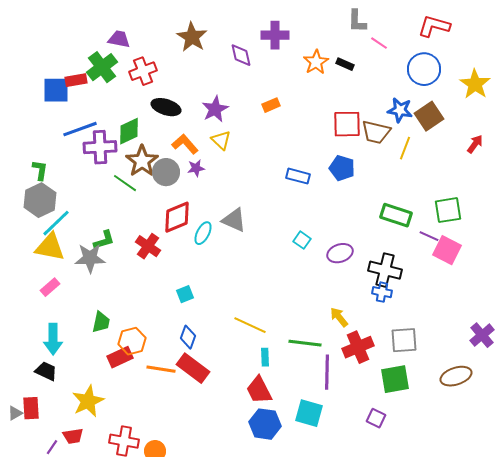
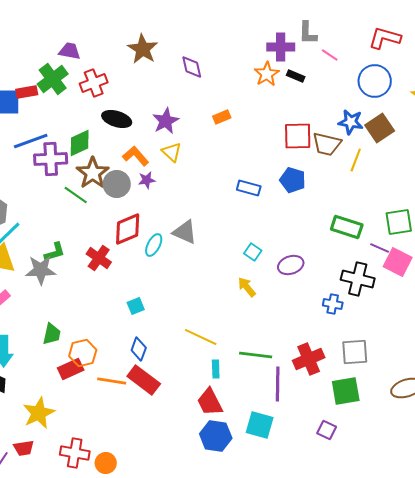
purple cross: (275, 35) -> (281, 47), moved
black cross: (385, 270) -> (358, 279), moved
yellow arrow: (339, 317) -> (247, 287), moved

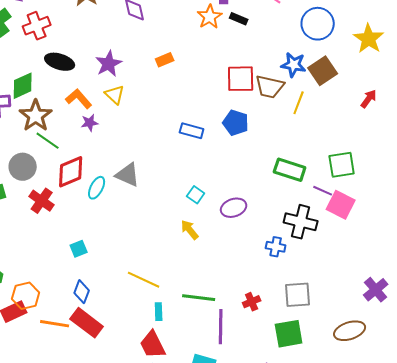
gray circle: (117, 184) -> (23, 167), moved
green line: (76, 195) -> (48, 141), moved
red cross: (309, 359) -> (252, 302), size x0.6

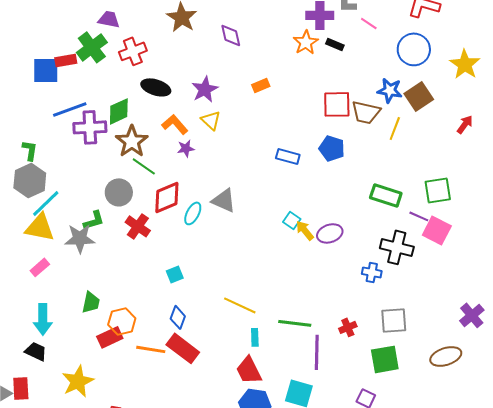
yellow arrow: (190, 230) -> (305, 230), moved

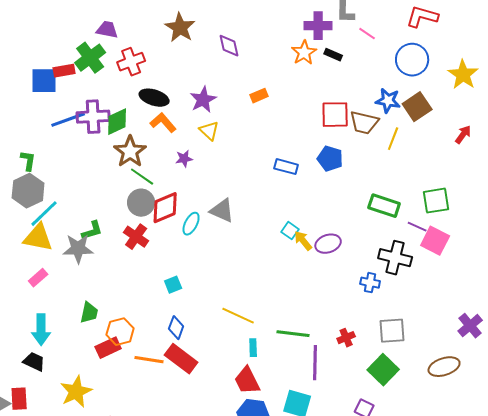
orange L-shape: (175, 124) -> (163, 123), moved
purple cross: (90, 127) -> (93, 117), moved
gray circle: (119, 192) -> (141, 203), moved
green square: (385, 359) -> (383, 370), turned -36

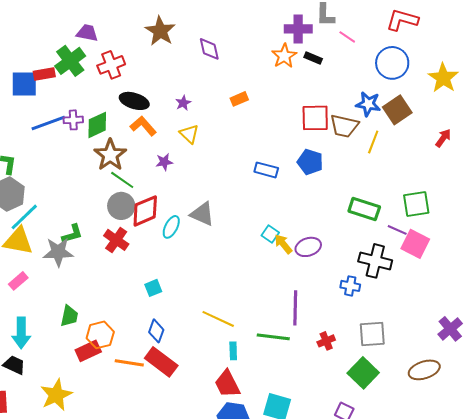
purple star: (203, 100) -> (183, 103), size x0.6
purple cross: (93, 117) -> (73, 120), size x0.6
purple line: (315, 363) -> (295, 308), moved

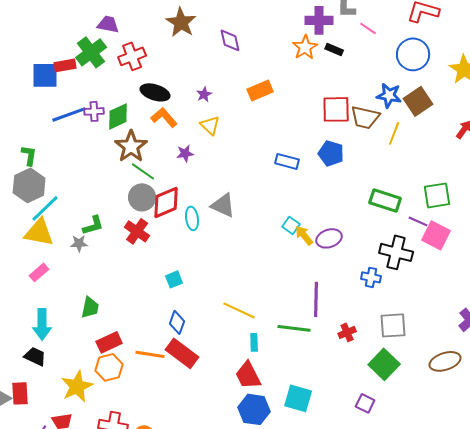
orange rectangle: (239, 99) -> (260, 90), size x1.4
cyan ellipse: (171, 227) -> (192, 218), turned -35
gray star: (58, 252) -> (79, 243), size x0.6
orange hexagon: (100, 335) -> (109, 367), moved

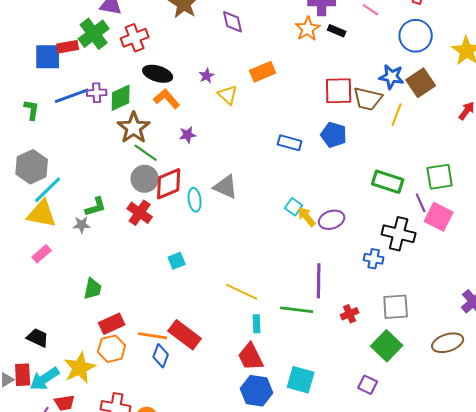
yellow triangle: (210, 125) -> (228, 95), moved
green L-shape: (29, 155) -> (32, 110), moved
purple line: (418, 221) -> (421, 203), turned 42
blue diamond: (177, 322) -> (161, 356), moved
cyan arrow: (42, 324) -> (45, 379), moved, turned 56

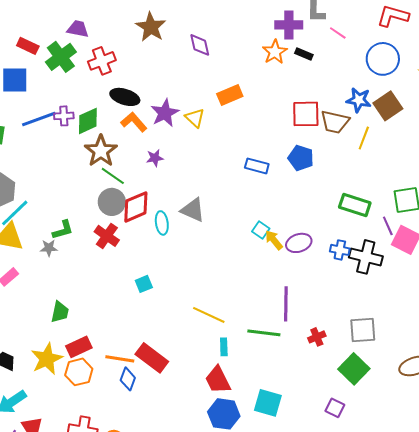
red rectangle: (68, 47) -> (28, 46), moved, turned 35
purple star: (207, 76) -> (165, 113), moved, size x1.8
blue cross: (374, 259) -> (340, 250), moved
yellow star: (80, 368) -> (47, 359), moved

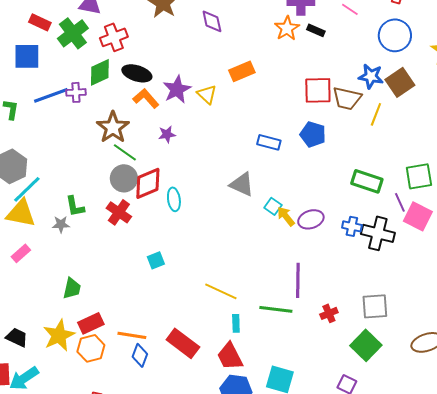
green diamond: (88, 121) -> (100, 72), moved
gray triangle: (193, 210) -> (242, 184), moved
green L-shape: (63, 230) -> (75, 206), turned 95
red rectangle: (152, 358) -> (183, 343), moved

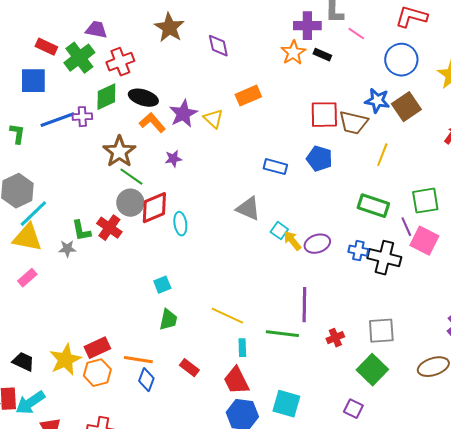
yellow line: (376, 114) -> (382, 155), moved
red cross: (119, 212) -> (109, 228), moved
green trapezoid: (72, 288) -> (168, 320), moved
red rectangle: (183, 343) -> (189, 368), size x0.6

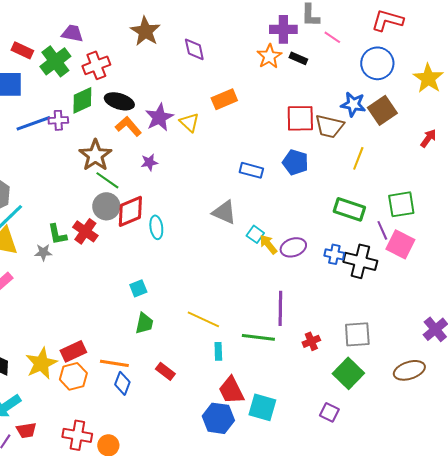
red trapezoid: (236, 381) -> (231, 390), moved

